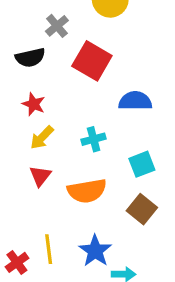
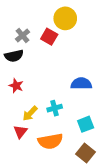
gray cross: (57, 26) -> (23, 35), moved
red square: (92, 61) -> (49, 37), moved, size x0.7
yellow arrow: (42, 138) -> (30, 113), moved

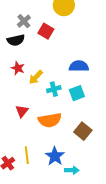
red square: (49, 37) -> (46, 31), moved
yellow arrow: (30, 113) -> (36, 77), moved
cyan square: (86, 124) -> (77, 93), moved

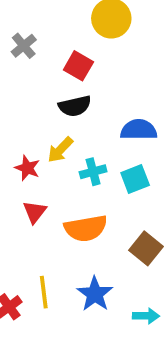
gray cross: (24, 21) -> (24, 46), moved
black semicircle: (16, 40) -> (75, 106), moved
red star: (18, 68) -> (27, 168), moved
cyan arrow: (72, 170) -> (146, 316), moved

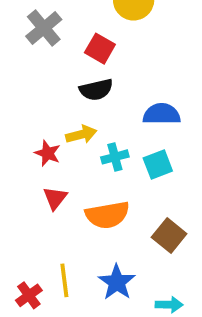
gray cross: (24, 46) -> (44, 28), size x1.4
yellow arrow: (60, 150) -> (81, 135), turned -148

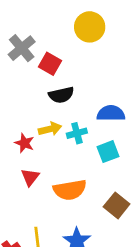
red square: (100, 49) -> (50, 64), moved
cyan cross: (115, 157) -> (77, 133), moved

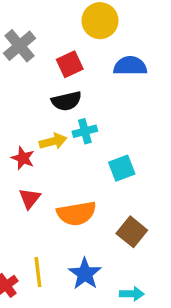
red square: (50, 64) -> (70, 64), moved, turned 35
blue semicircle: (111, 113) -> (130, 66), moved
cyan cross: (77, 133) -> (85, 131), moved

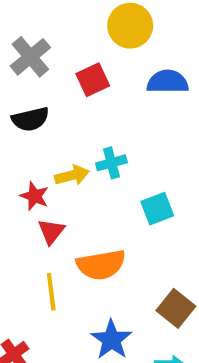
black semicircle: (66, 101) -> (30, 119), moved
red triangle: (30, 198) -> (51, 231), moved
brown square: (132, 232) -> (176, 308), moved
yellow line: (38, 272) -> (51, 292), moved

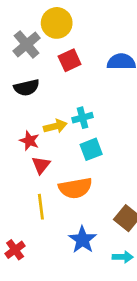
yellow circle: (130, 26) -> (57, 23), moved
cyan square: (157, 209) -> (91, 149), moved

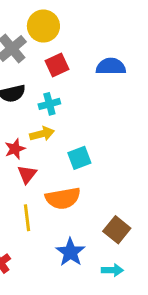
cyan cross: (83, 118) -> (49, 104), moved
red star: (29, 141) -> (15, 149), turned 30

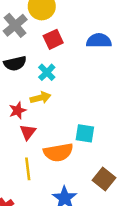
cyan cross: (49, 104) -> (47, 72), turned -30
cyan square: (79, 158) -> (85, 133), moved, turned 30

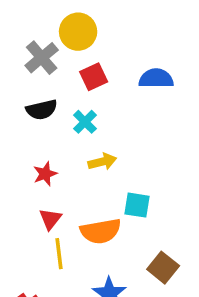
yellow arrow: (40, 98) -> (102, 162), moved
red triangle: (28, 132) -> (50, 219), moved

